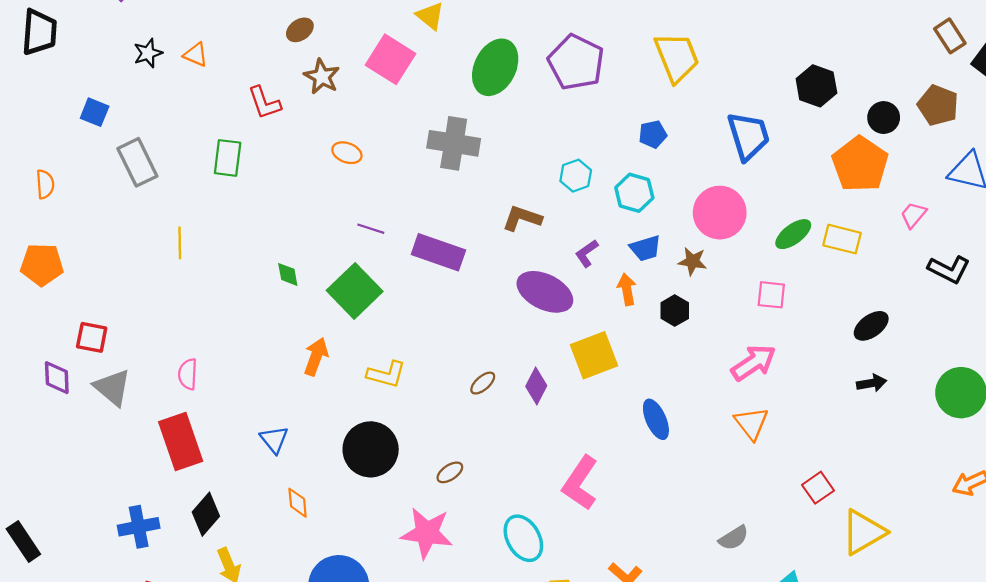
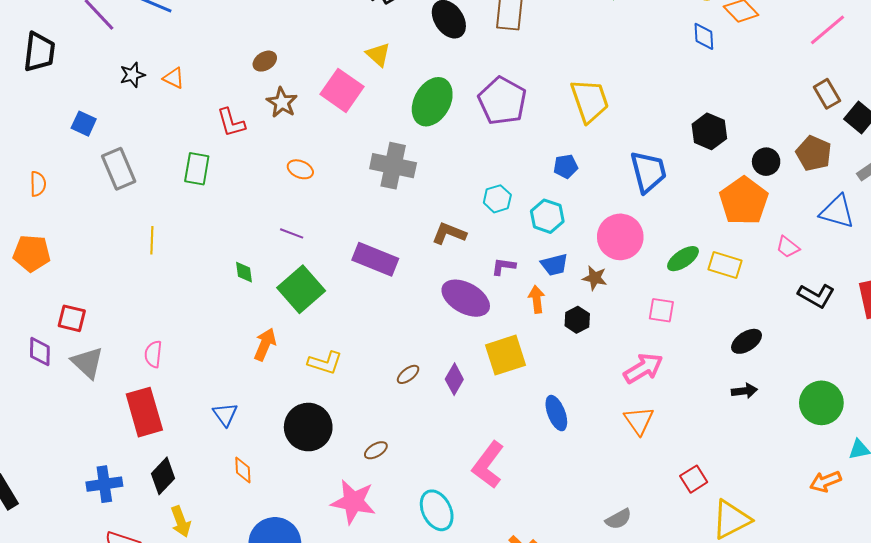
pink trapezoid: (913, 215) -> (788, 247), turned -95
purple line: (371, 229) -> (292, 233), moved
purple L-shape: (587, 253) -> (503, 266), turned 40

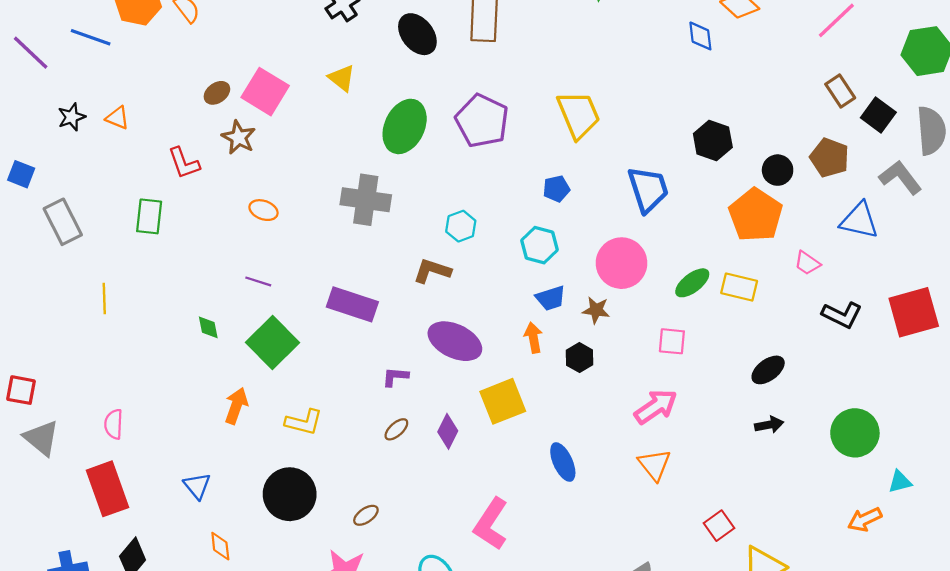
pink square: (342, 90) -> (265, 92), moved
cyan hexagon: (497, 199) -> (461, 226), moved
purple L-shape: (503, 266) -> (395, 377), moved

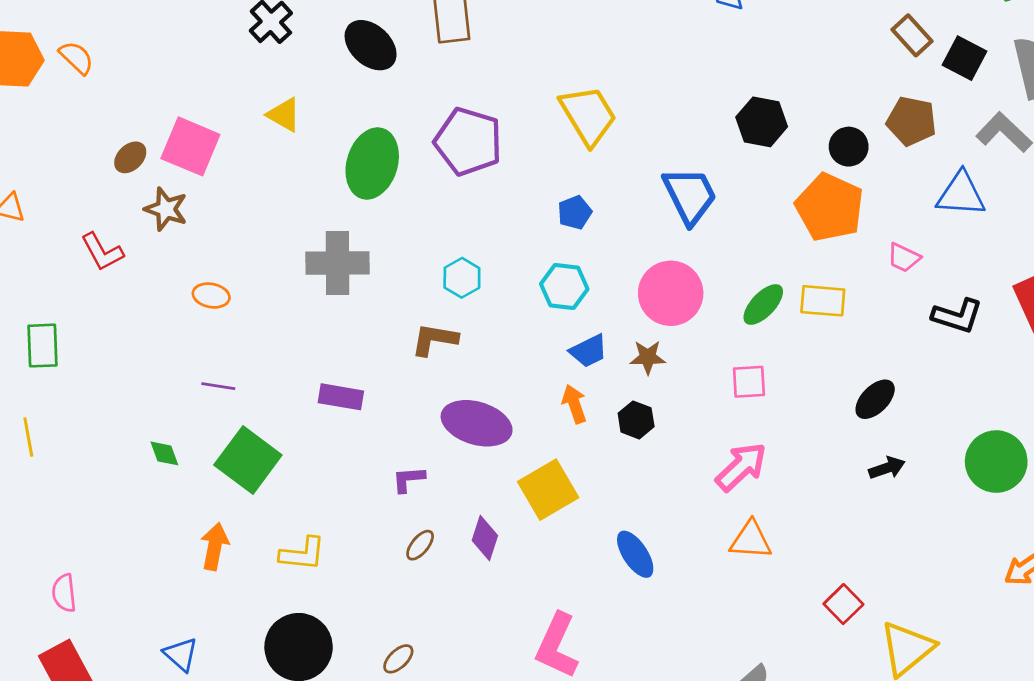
green rectangle: (149, 216) -> (43, 346), moved
purple rectangle: (352, 304) -> (341, 397), size x0.7
orange triangle: (654, 465) -> (751, 540), turned -39

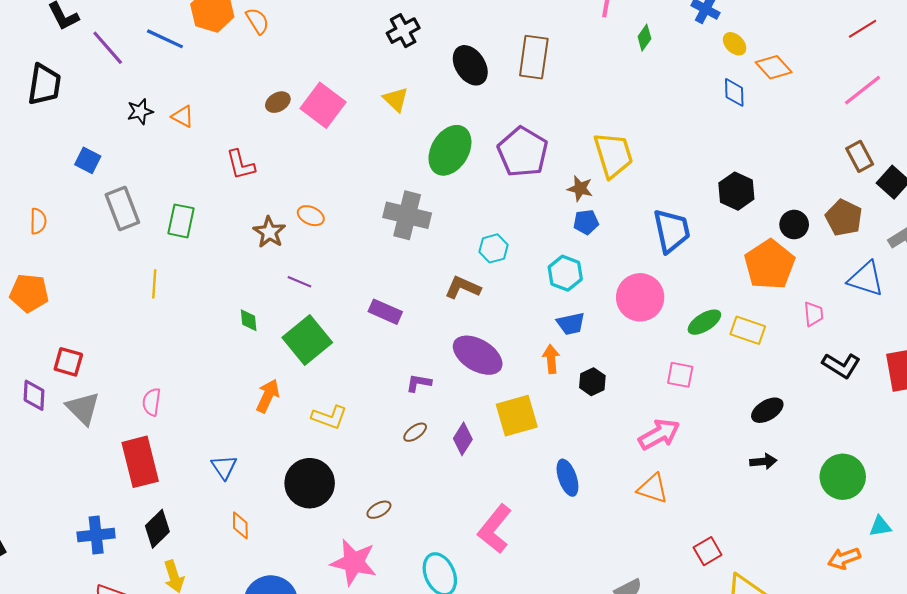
brown star: (166, 209) -> (269, 232), moved
pink trapezoid: (904, 258) -> (813, 314), turned -135
brown star: (648, 357) -> (580, 188), moved

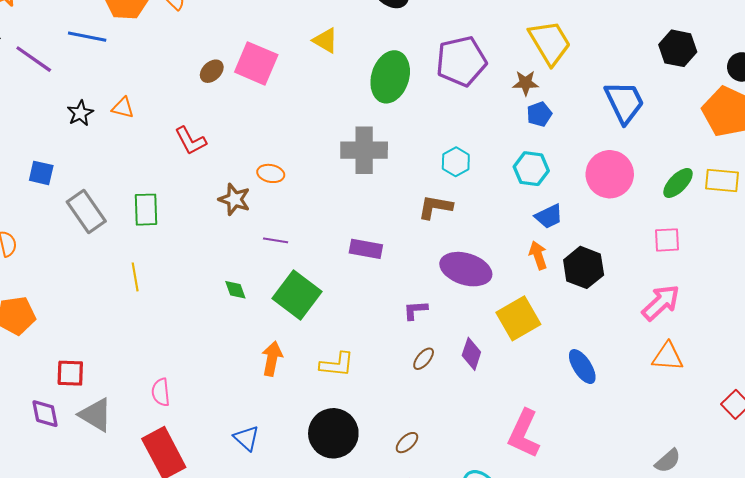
purple pentagon: (523, 152) -> (461, 61), turned -30
black hexagon: (592, 382) -> (584, 267), size x1.5

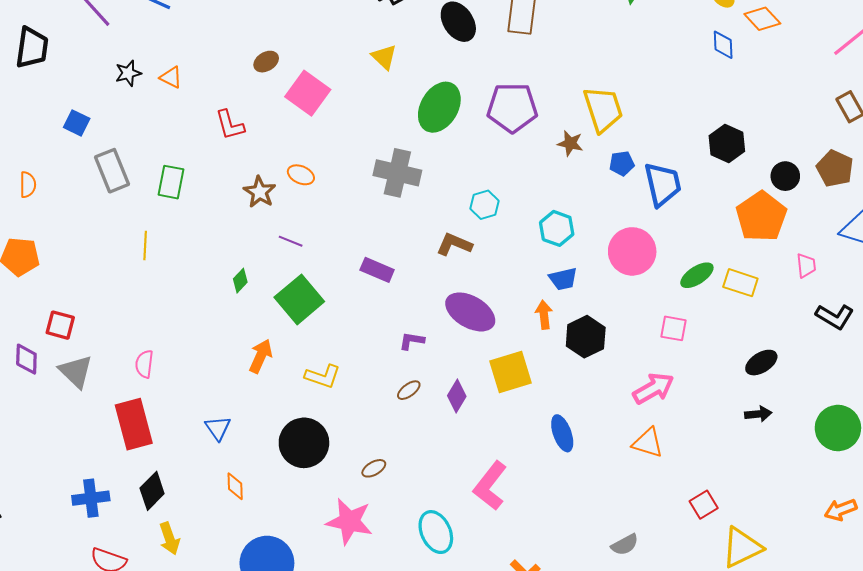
pink square: (256, 63) -> (308, 93), moved
blue pentagon: (539, 114) -> (622, 163), moved
green diamond: (235, 290) -> (240, 281), turned 50

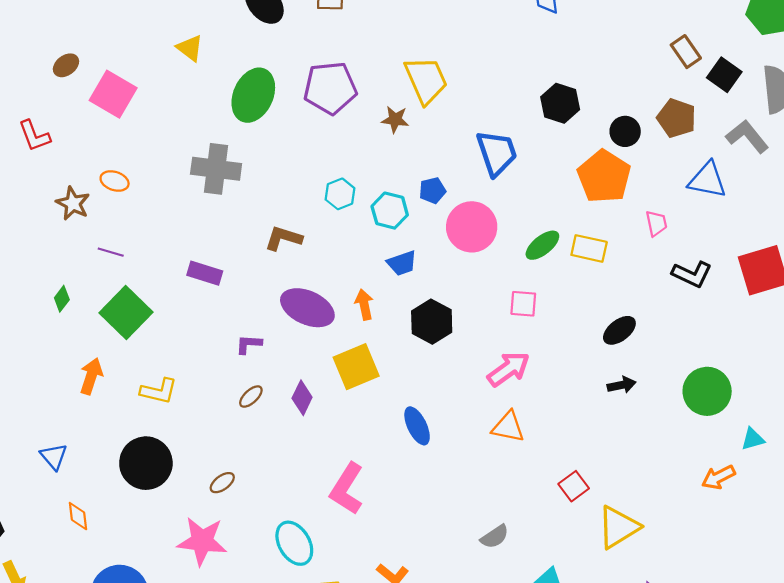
blue pentagon: (622, 163) -> (432, 190), moved
cyan hexagon: (484, 205) -> (340, 194), moved
orange arrow: (544, 315) -> (364, 305), moved

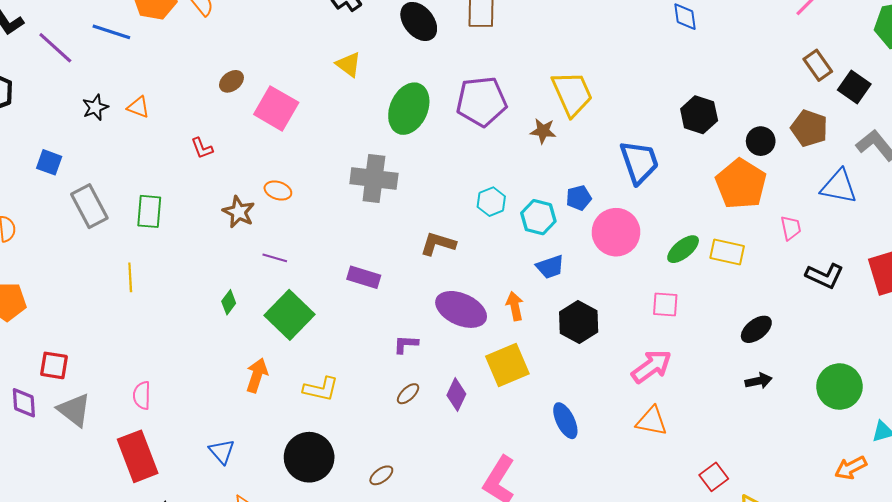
red L-shape: (34, 136) -> (202, 148), size x0.7

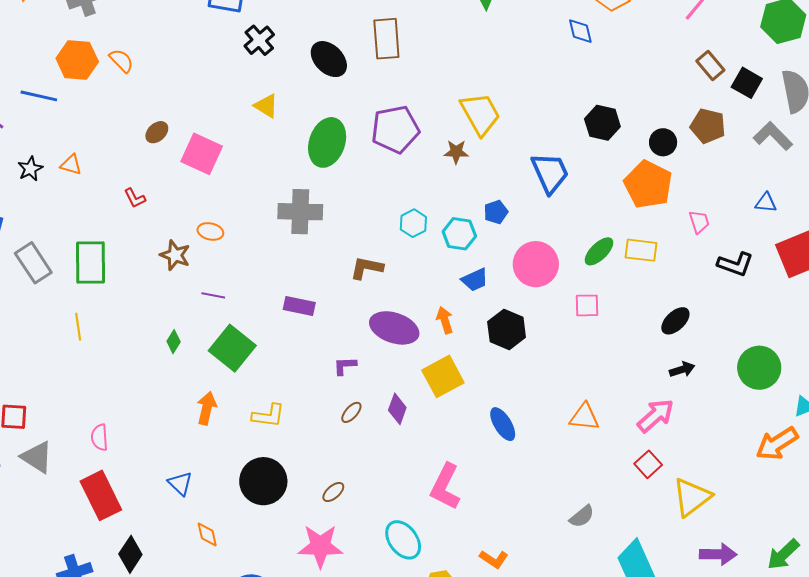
blue triangle: (839, 187) -> (766, 203), moved, size x0.6
green rectangle: (149, 211) -> (90, 263), size x1.4
pink circle: (616, 232) -> (536, 264), moved
pink arrow: (652, 366) -> (655, 416), moved
orange arrow: (851, 468) -> (777, 444), size x1.4

